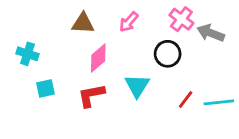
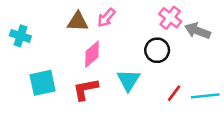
pink arrow: (129, 22) -> (106, 18), moved
cyan cross: (28, 54) -> (20, 36), moved
cyan square: (46, 88) -> (43, 83), size x1.5

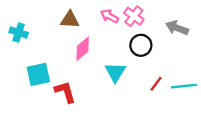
pink arrow: (106, 18) -> (109, 16), moved, turned 78
pink cross: (170, 18) -> (134, 16), moved
red L-shape: (86, 89) -> (65, 92), moved, turned 85

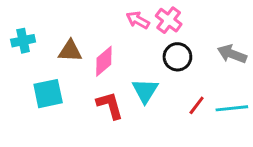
brown triangle: (70, 20) -> (70, 51), moved
gray arrow: (177, 28) -> (232, 54), moved
cyan cross: (19, 32) -> (23, 41), turned -30
red L-shape: (65, 92) -> (110, 105), moved

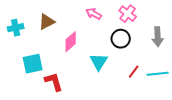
pink cross: (169, 20) -> (128, 14), moved
brown triangle: (70, 51) -> (47, 22), moved, turned -30
gray arrow: (232, 54) -> (158, 37), turned -114
red L-shape: (110, 105) -> (54, 82), moved

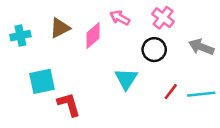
gray arrow: (158, 37) -> (201, 47), turned 114
pink diamond: (71, 42) -> (93, 36), moved

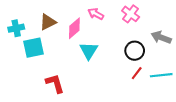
black circle: (154, 50) -> (135, 51), moved
cyan triangle: (126, 79) -> (89, 51), moved
cyan square: (42, 81) -> (34, 48), moved

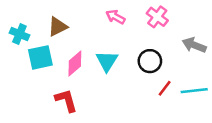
cyan cross: (16, 28) -> (19, 34), turned 35
pink diamond: (74, 28) -> (75, 64), moved
black circle: (135, 51) -> (150, 61), moved

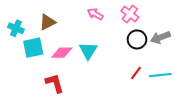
gray arrow: (194, 45) -> (160, 37), turned -42
black circle: (150, 61) -> (137, 39), moved
pink diamond: (75, 64) -> (62, 53), turned 40

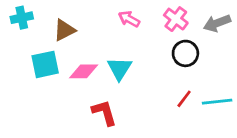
cyan cross: (16, 28) -> (22, 18), moved, turned -35
gray arrow: (160, 37) -> (217, 23), moved
red L-shape: (55, 83) -> (104, 113), moved

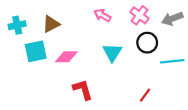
cyan cross: (22, 18) -> (17, 25), moved
cyan triangle: (119, 69) -> (112, 52), moved
red line: (184, 99) -> (145, 95), moved
cyan line: (217, 102) -> (172, 61), moved

